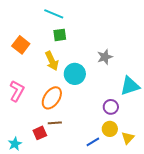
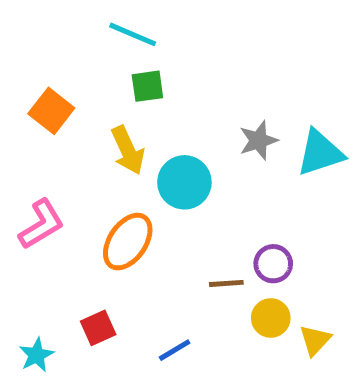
cyan triangle: (130, 86) -> (320, 153), moved
pink L-shape: (17, 91) -> (41, 224), turned 30
brown line: (55, 123) -> (226, 283), moved
blue line: (93, 142) -> (175, 350), moved

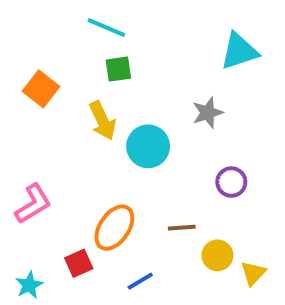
cyan triangle: (320, 153) -> (239, 51), moved
pink L-shape: (41, 224) -> (33, 204), moved
orange ellipse: (128, 242) -> (114, 228), moved
purple circle: (273, 264) -> (231, 182), moved

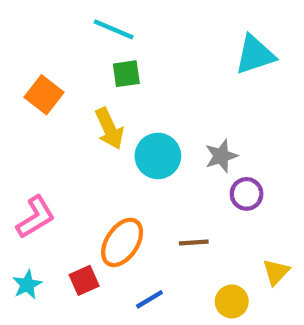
gray star: (208, 113) -> (221, 156), moved
yellow circle: (217, 255) -> (232, 301), moved
yellow triangle: (253, 273) -> (276, 272), moved
cyan star: (29, 285) -> (27, 285), moved

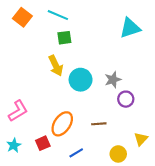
orange square: (44, 95) -> (22, 17), moved

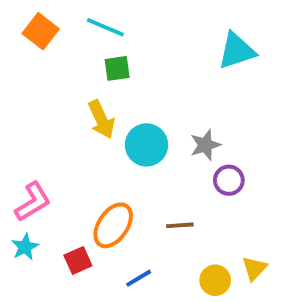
yellow triangle: (141, 139) -> (254, 268), moved
cyan star: (14, 145) -> (25, 247), moved

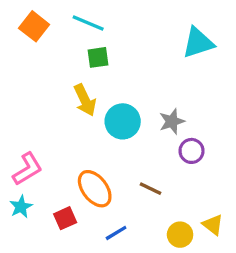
orange ellipse: (113, 225) -> (95, 189), turned -72
brown line: (180, 225) -> (151, 189), turned 30
yellow triangle: (254, 268) -> (213, 225), turned -35

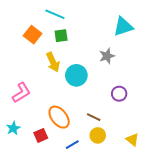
orange square: (34, 26) -> (33, 35), moved
gray star: (172, 121) -> (107, 56), moved
pink L-shape: (27, 169) -> (21, 93), moved
yellow circle: (180, 235) -> (98, 135), moved

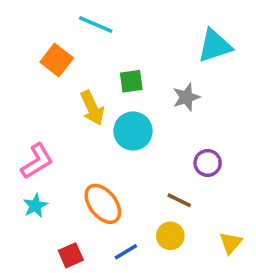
green square: (61, 36) -> (131, 81), moved
brown line: (94, 117) -> (179, 200), moved
cyan star: (13, 128) -> (35, 206), moved
red square: (41, 135) -> (71, 255), moved
yellow triangle: (132, 139) -> (231, 243), turned 32

